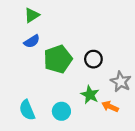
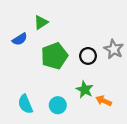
green triangle: (32, 15) -> (41, 22), moved
blue semicircle: (32, 41) -> (20, 39), moved
gray star: (121, 82) -> (114, 49), moved

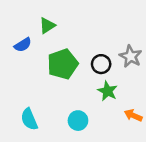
green star: (85, 90) -> (107, 91), moved
orange arrow: (104, 101) -> (133, 115), moved
cyan circle: (58, 105) -> (78, 121), moved

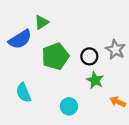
blue semicircle: (23, 45) -> (20, 39), size x1.5
cyan semicircle: (29, 119) -> (24, 93), moved

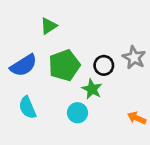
blue semicircle: (20, 39) -> (24, 65), moved
green star: (95, 80) -> (92, 89), moved
cyan circle: (69, 106) -> (77, 113), moved

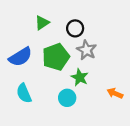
gray star: (134, 58) -> (87, 50), moved
black circle: (104, 65) -> (75, 28), moved
orange arrow: (137, 118) -> (115, 93), moved

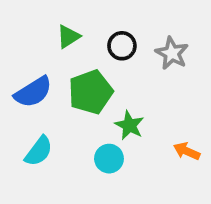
gray star: (87, 50) -> (172, 53), moved
cyan semicircle: (24, 93) -> (39, 151), turned -120

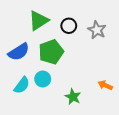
green triangle: (68, 37) -> (39, 21), size x1.5
green star: (129, 125) -> (73, 97), moved
cyan circle: (109, 159) -> (43, 79), moved

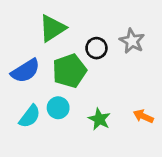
black circle: (69, 26) -> (96, 48), moved
green star: (73, 97) -> (99, 119), moved

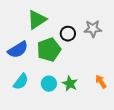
gray star: (132, 41) -> (93, 29), turned -30
cyan circle: (58, 108) -> (49, 84), moved
orange arrow: (143, 116) -> (101, 82), turned 32

